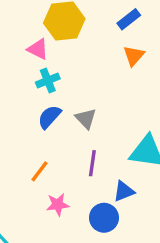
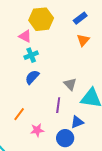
gray triangle: (86, 119) -> (70, 84), moved
orange line: (39, 171) -> (19, 114), moved

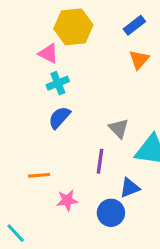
orange line: (19, 114) -> (39, 175), turned 48

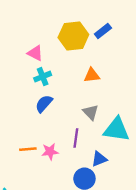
yellow hexagon: (73, 27) -> (73, 36), moved
orange triangle: (139, 60) -> (92, 75), moved, turned 42
pink star: (67, 200) -> (50, 152), moved

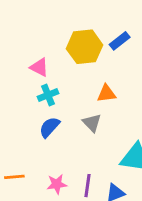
gray triangle: (91, 112) -> (92, 123), moved
purple line: (76, 138) -> (87, 186), moved
orange line: (28, 149) -> (14, 177), moved

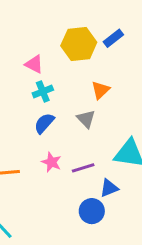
orange triangle: (106, 94) -> (100, 90), turned -36
pink star: (57, 184) -> (51, 162), moved, turned 30
purple line: (87, 186) -> (83, 168), moved, turned 65

